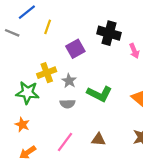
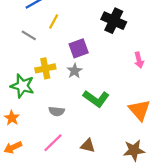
gray line: (12, 33) -> (29, 35), moved
black cross: (109, 33) -> (114, 21), moved
gray star: (69, 81) -> (75, 71), moved
gray semicircle: (68, 104) -> (57, 111), moved

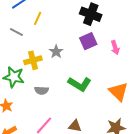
purple square: (79, 48) -> (88, 41), moved
gray star: (75, 71) -> (56, 52), moved
gray semicircle: (57, 111) -> (41, 90), moved

